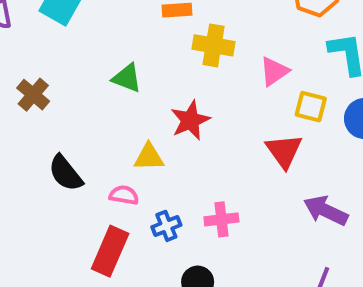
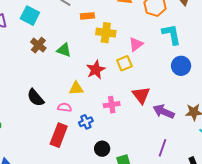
brown cross: (33, 95) -> (38, 45), moved
yellow square: (311, 107) -> (124, 63), moved, turned -35
red triangle: (284, 151) -> (141, 95), moved
pink cross: (221, 219) -> (112, 105), moved

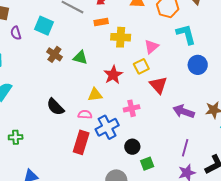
red triangle: (141, 95) -> (158, 85), moved
blue cross: (86, 122) -> (107, 127), size x1.6
black circle: (102, 149) -> (132, 147), moved

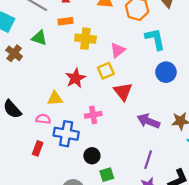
green triangle: (80, 58) -> (39, 38), moved
blue cross: (107, 127) -> (66, 134), turned 35
red rectangle: (81, 142) -> (38, 148), size x0.6

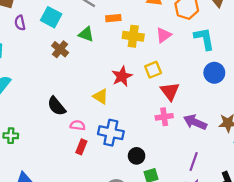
pink triangle: (118, 50) -> (164, 35), moved
yellow triangle: (55, 98) -> (101, 96), turned 35
pink cross: (93, 115) -> (164, 117), moved
pink semicircle: (43, 119) -> (78, 125), moved

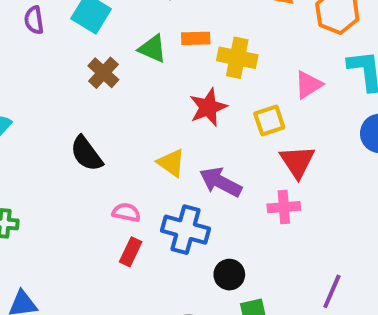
orange rectangle: (113, 18) -> (196, 38), moved
pink triangle: (164, 35) -> (308, 85), moved
red star: (122, 76) -> (208, 107), moved
black semicircle: (57, 106) -> (86, 154), moved
purple arrow: (195, 122) -> (221, 182), moved

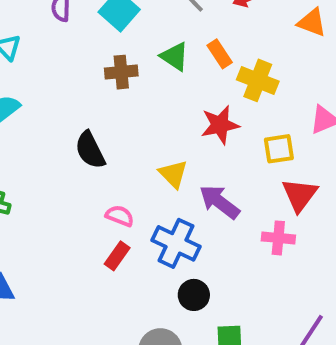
orange rectangle: (196, 38) -> (220, 54), turned 48
brown cross: (103, 73) -> (121, 72), turned 32
black circle: (229, 275) -> (194, 295), moved

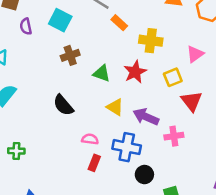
orange rectangle: (220, 54) -> (119, 23), moved
green triangle: (175, 57) -> (102, 73), moved
pink cross: (278, 238) -> (174, 136), moved

